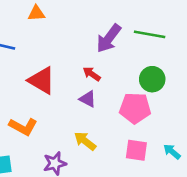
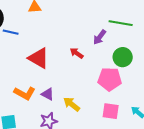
purple arrow: (109, 38) -> (100, 37), moved, size x0.7
purple triangle: (88, 99) -> (48, 94), moved

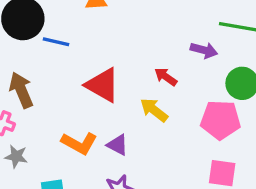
purple arrow: (100, 37) -> (204, 50), turned -112
yellow arrow: (72, 104) -> (154, 110), moved

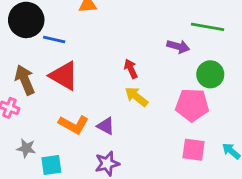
red arrow: (166, 77) -> (131, 69), moved, turned 30
red triangle: (103, 85) -> (64, 76), moved
gray star: (16, 156) -> (26, 148), moved

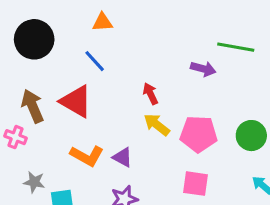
blue line: (54, 39) -> (95, 61), moved, turned 35
green circle: (210, 74) -> (251, 136), moved
pink pentagon: (192, 105) -> (199, 134), moved
pink square: (194, 150) -> (195, 184), moved

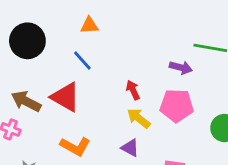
brown arrow: (33, 106) -> (26, 101), turned -40
pink pentagon: (199, 134) -> (177, 106), moved
purple triangle: (123, 157) -> (130, 148), moved

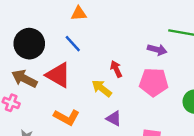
black circle: (27, 41) -> (29, 44), moved
yellow arrow: (139, 118) -> (102, 88), moved

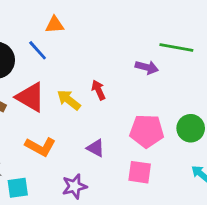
blue line: (73, 44) -> (38, 50), moved
pink pentagon: (154, 82) -> (147, 131), moved
yellow arrow: (102, 88) -> (69, 100), moved

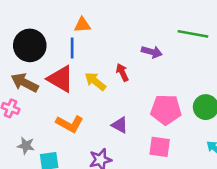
orange triangle: (55, 25) -> (82, 25), moved
blue line: (38, 50) -> (72, 48), moved, turned 42
purple arrow: (147, 67) -> (152, 52), moved

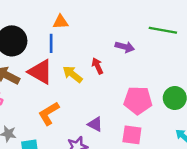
orange L-shape: (70, 124) -> (49, 113), turned 120
purple triangle: (120, 125) -> (95, 124), moved

